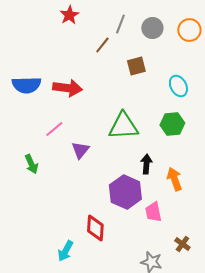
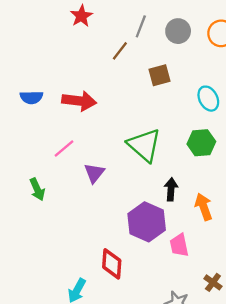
blue semicircle: (26, 85) -> (31, 97), size x0.7
green triangle: (123, 126) -> (144, 145), turned 44

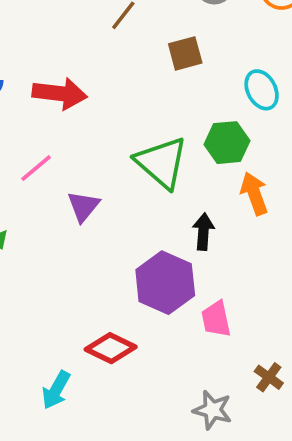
green hexagon: (201, 143) -> (227, 143), moved
orange arrow: (204, 207) -> (254, 194), moved
red diamond: (112, 264) -> (111, 348), turned -68

